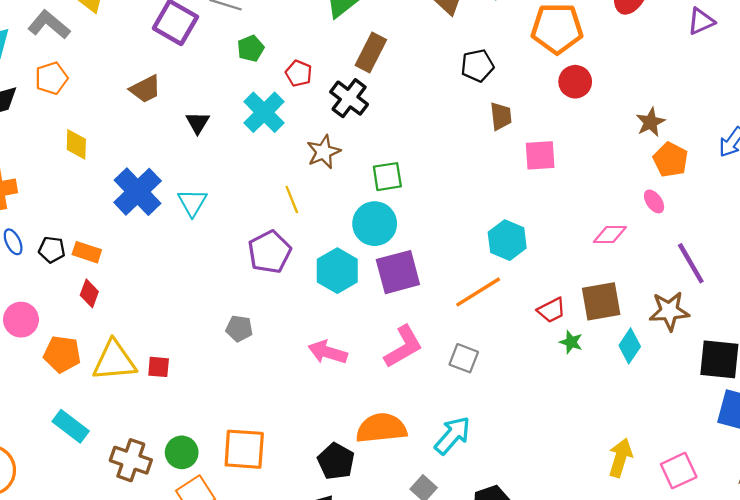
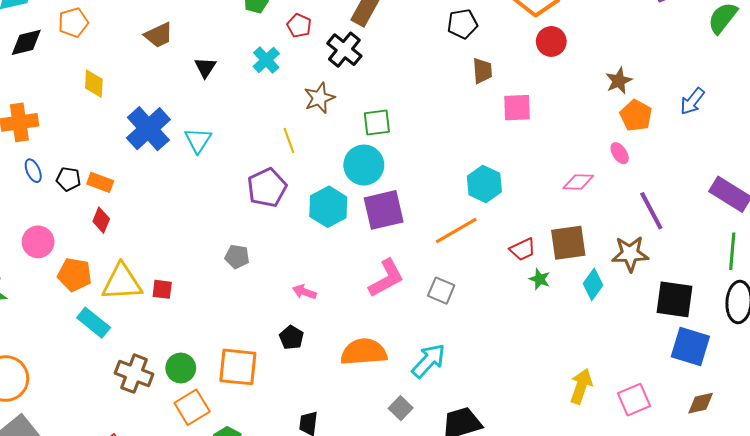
cyan cross: (264, 112) -> (266, 60), size x0.7
pink arrow: (328, 352) -> (304, 292), moved, size x0.7
cyan rectangle: (71, 426) -> (94, 323), moved
black pentagon: (336, 461) -> (291, 337), moved, size x0.7

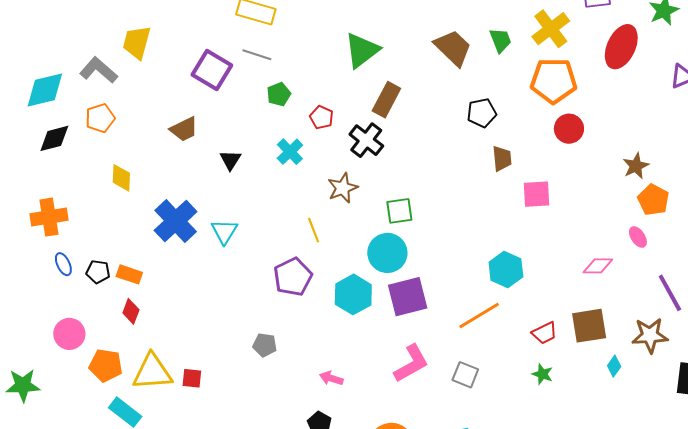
green star: (540, 279) -> (542, 374), moved
cyan diamond: (593, 284) -> (614, 366), size x0.7

